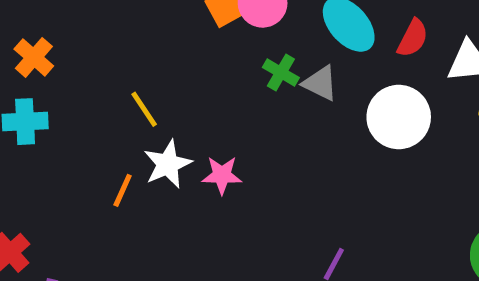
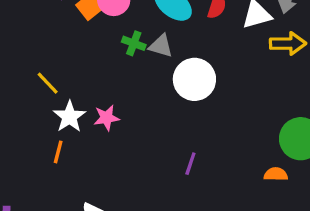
white circle: (399, 117) -> (194, 79), moved
orange line: (123, 190) -> (58, 152), moved

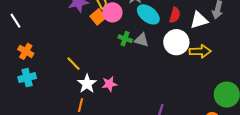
yellow arrow: (288, 43) -> (200, 51), moved
white circle: (194, 79) -> (176, 42), moved

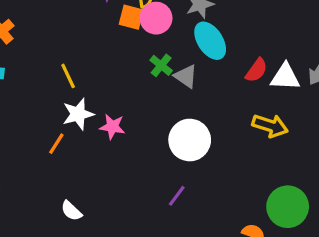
red semicircle: (175, 15) -> (256, 70), moved
orange square: (98, 17) -> (131, 17), turned 35
white circle: (176, 42) -> (190, 140), moved

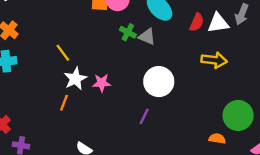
purple line: (177, 196) -> (144, 116), moved

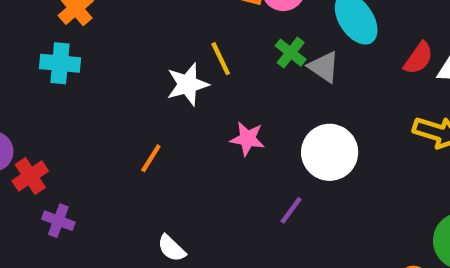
yellow line: (63, 53) -> (221, 59), moved
white star: (75, 79) -> (188, 84), moved
pink star: (102, 83) -> (247, 139), moved

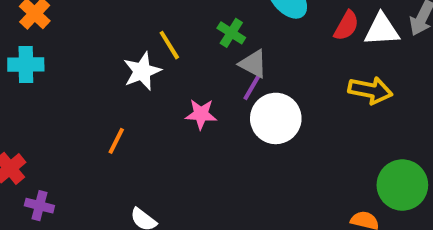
gray triangle: (324, 67) -> (253, 64), moved
purple line: (291, 210) -> (252, 87), moved

